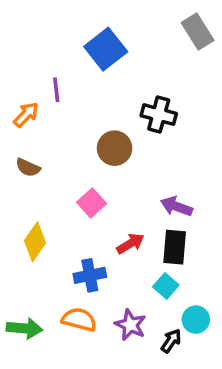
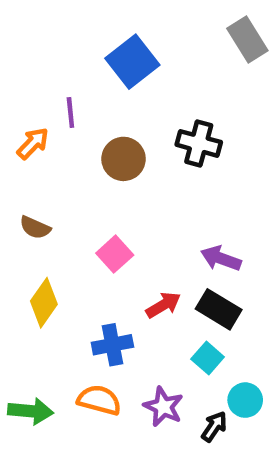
brown circle: (115, 148) -> (124, 159), moved
brown semicircle: (28, 168) -> (35, 228), moved
black rectangle: (175, 247) -> (219, 309), turned -64

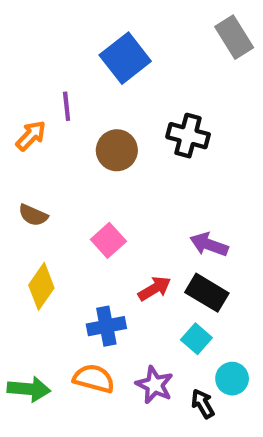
black arrow: (214, 427) -> (203, 404), turned -64

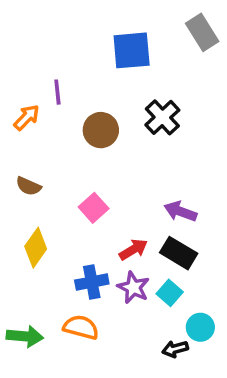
blue square: (125, 58) -> (132, 50), moved, turned 33
black cross: (188, 136) -> (162, 117), turned 32
purple star: (155, 385) -> (133, 287), moved
black arrow: (203, 404) -> (175, 349), turned -75

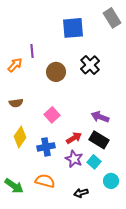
brown semicircle: (28, 186) -> (16, 103), turned -32
blue cross: (92, 282) -> (46, 147), moved
green arrow: (25, 336) -> (14, 186), turned 30
black arrow: (175, 349) -> (81, 193), moved

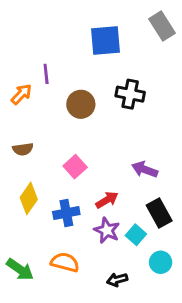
black cross: (90, 65) -> (130, 94), turned -36
black rectangle: (99, 140) -> (159, 213), moved, turned 30

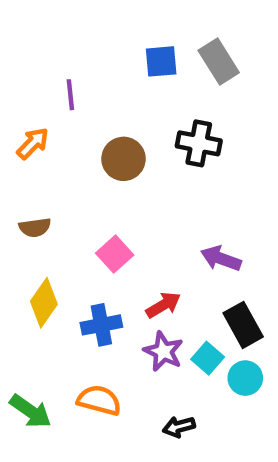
gray rectangle: (162, 26) -> (219, 61), moved
blue square: (105, 41) -> (161, 61), size x0.7
purple line: (46, 74) -> (70, 95), moved
cyan circle: (161, 262) -> (245, 378), moved

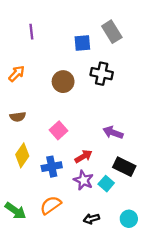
blue square: (161, 61) -> (82, 43), moved
purple line: (70, 95) -> (31, 32), moved
black rectangle: (243, 325) -> (124, 167), turned -35
cyan circle: (245, 378) -> (129, 219), moved
orange semicircle: (99, 400) -> (51, 205), turned -50

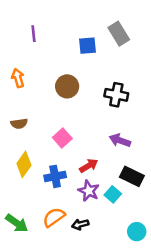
orange arrow: (17, 74) -> (18, 78), turned -60
black cross: (102, 74) -> (116, 95), moved
black arrow: (91, 219) -> (80, 224), moved

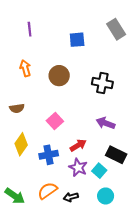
gray rectangle: (119, 34) -> (116, 29), moved
orange arrow: (18, 78) -> (25, 68), moved
cyan circle: (137, 232) -> (106, 196), moved

